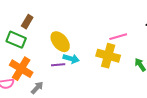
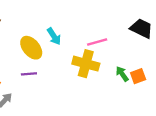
cyan arrow: (71, 59) -> (54, 36), moved, turned 42

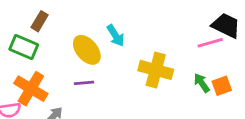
pink line: (97, 42) -> (210, 43), moved

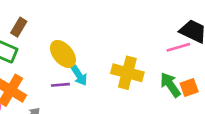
cyan arrow: (116, 36) -> (79, 75), moved
green arrow: (202, 83) -> (170, 85), size x1.4

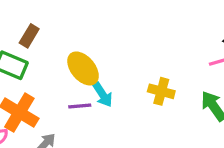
yellow cross: (127, 73) -> (161, 91), size x0.7

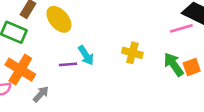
yellow ellipse: (83, 68) -> (59, 19), moved

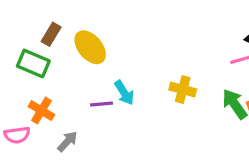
orange cross: (20, 70) -> (41, 111), size x0.7

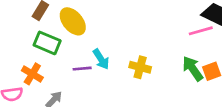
green rectangle: (33, 63) -> (47, 43), moved
yellow cross: (183, 89) -> (140, 67), moved

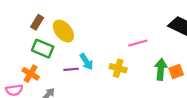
pink line: (201, 31) -> (138, 43), moved
green arrow: (193, 69) -> (161, 69), turned 40

